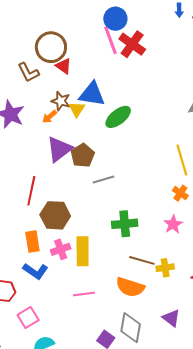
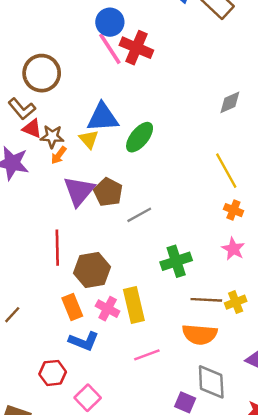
red triangle: (64, 66) -> (32, 129), moved
brown star: (61, 101) -> (52, 136), moved
pink cross: (61, 249) -> (108, 309), turned -30

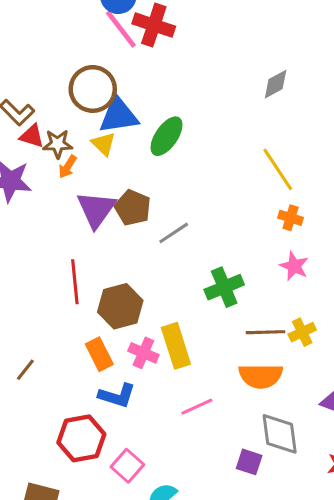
brown circle: (42, 73) -> (93, 89), moved
red hexagon: (53, 373) -> (81, 438), size x1.4

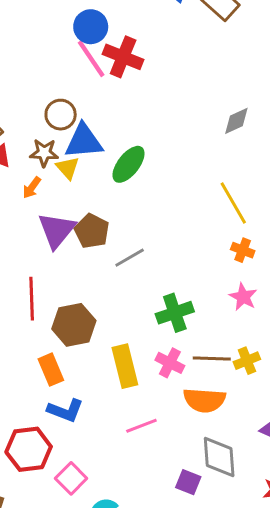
brown circle: (93, 89) -> (61, 115), size x0.7
brown star: (58, 144) -> (44, 153), moved
pink cross: (143, 353) -> (170, 363), moved

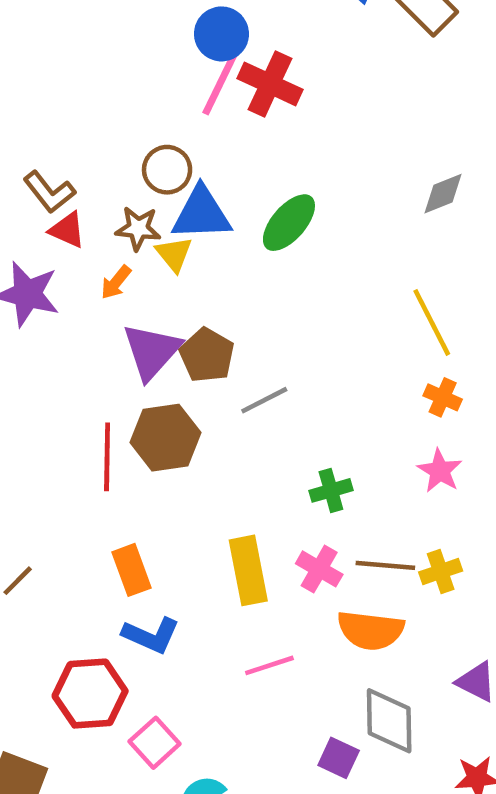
pink line: (91, 59) -> (220, 84), turned 57
green ellipse: (129, 164) -> (289, 223), moved
green cross: (175, 313) -> (331, 490), size x0.7
brown hexagon: (74, 325) -> (166, 438), moved

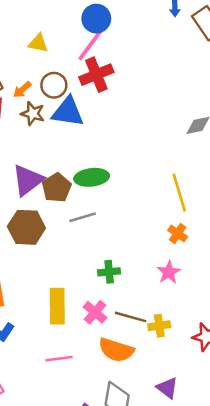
red cross: (270, 84) -> (96, 75), moved, turned 32
green ellipse: (289, 223) -> (92, 177), moved, turned 32
yellow triangle: (174, 254) -> (38, 43), moved, turned -50
orange arrow: (116, 282) -> (22, 90), moved

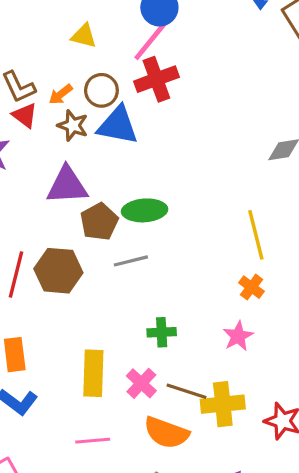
purple triangle: (28, 180) -> (67, 185), moved, turned 32
yellow cross: (159, 326) -> (223, 404), size x1.5

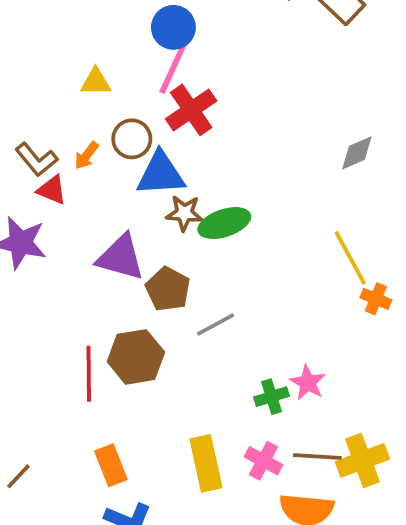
brown star: (73, 125) -> (184, 213), moved
purple triangle: (67, 185) -> (121, 257), turned 33
green ellipse: (145, 210) -> (224, 223), moved
orange cross: (251, 287) -> (376, 299), moved
pink star: (238, 336) -> (308, 383), moved

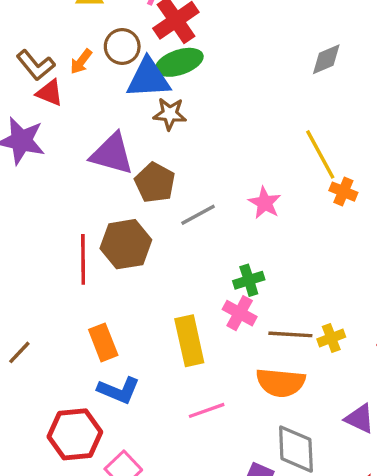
green ellipse: (224, 223) -> (179, 62), moved
pink star: (308, 383) -> (265, 203), moved
yellow cross: (362, 460) -> (331, 338), size x0.6
pink cross: (264, 461) -> (240, 313), moved

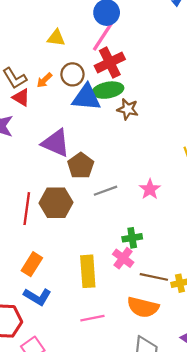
brown star: (170, 114) -> (128, 109), moved
orange rectangle: (103, 342) -> (32, 264), turned 45

